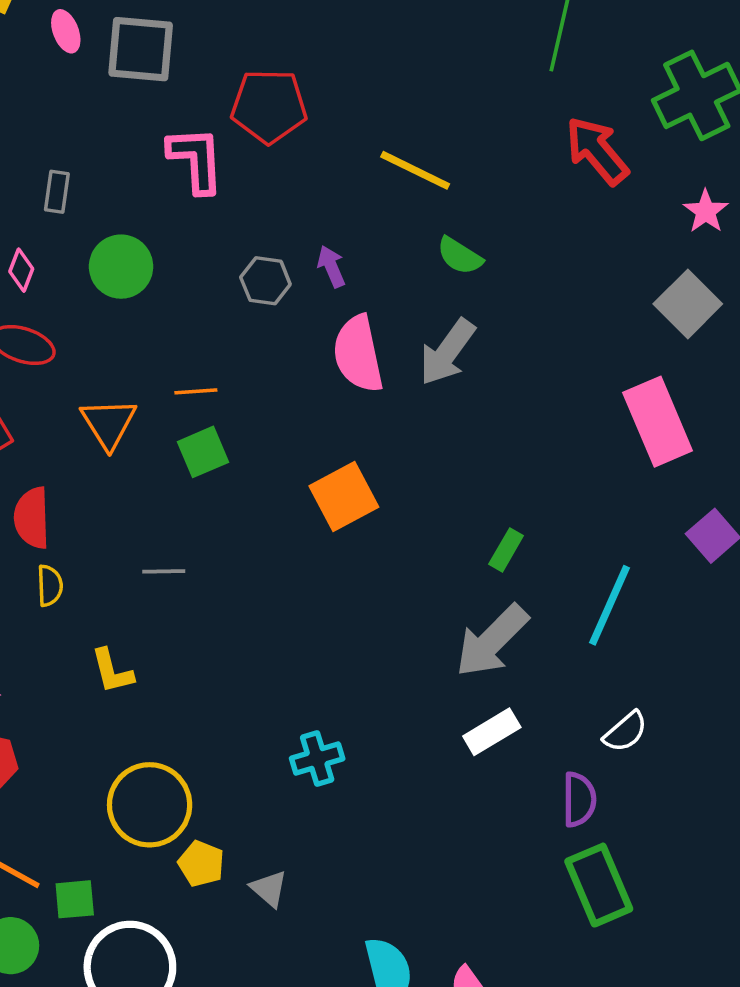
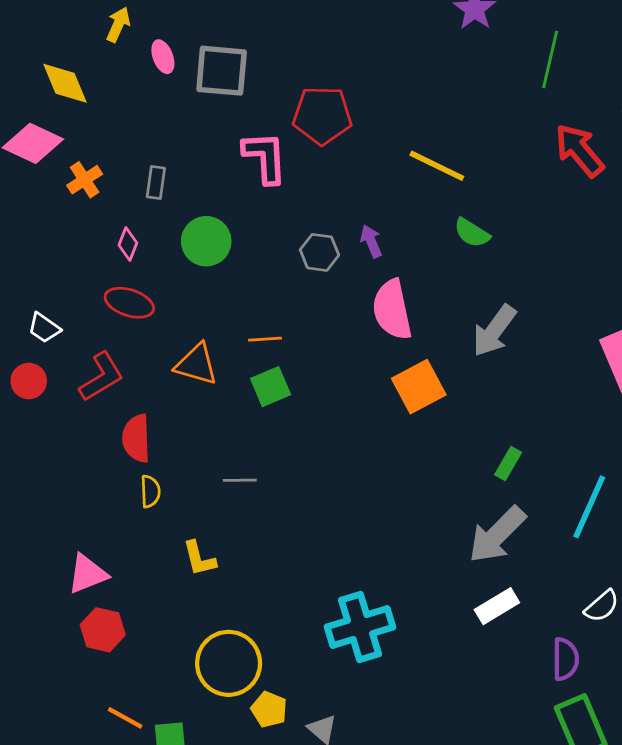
gray arrow: (447, 352) -> (494, 331), moved
orange triangle: (109, 423) -> (196, 364), turned -42
orange square: (344, 496) -> (419, 387), moved
cyan cross: (317, 759) -> (360, 627), size x1.6

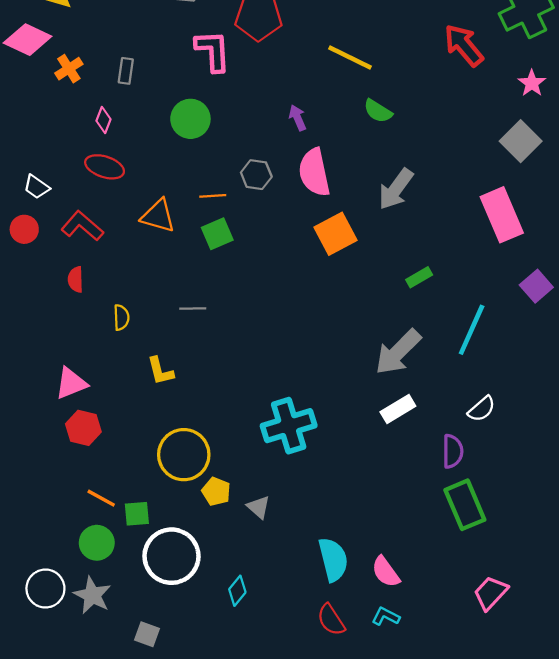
green circle: (206, 241) -> (190, 119), moved
gray hexagon: (319, 252) -> (256, 175), moved
red L-shape: (101, 377) -> (82, 226), turned -108
red semicircle: (136, 438) -> (76, 279), moved, size x0.7
green rectangle: (508, 463) -> (419, 277), moved, turned 30

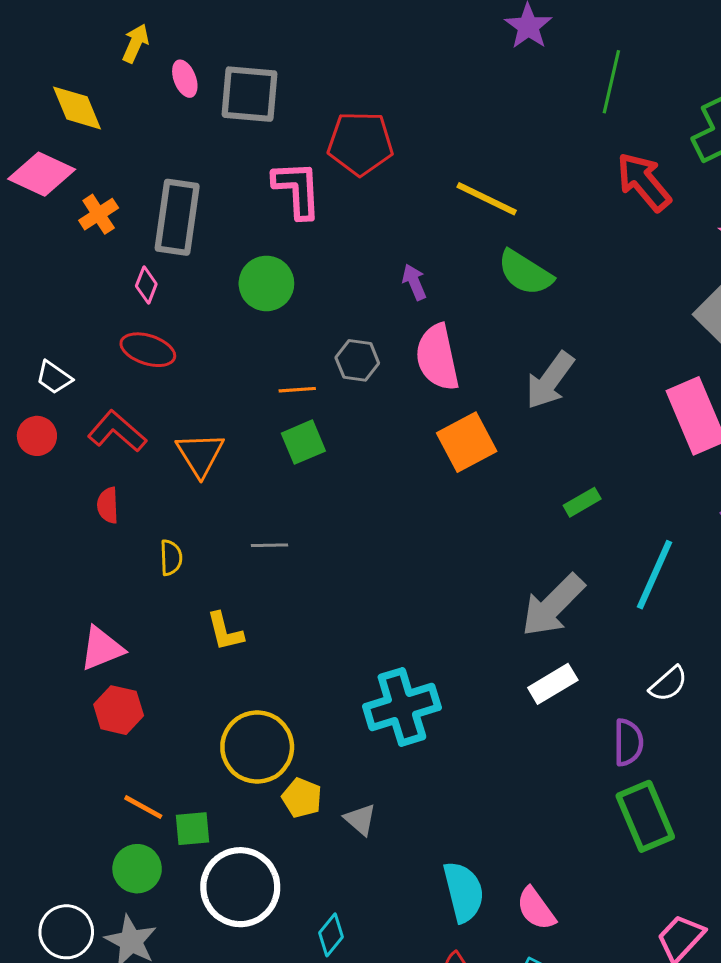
gray rectangle: (126, 71) -> (177, 217), size x2.0
green semicircle: (378, 111) -> (525, 273), size x1.4
orange triangle: (158, 216) -> (200, 454), moved, turned 42

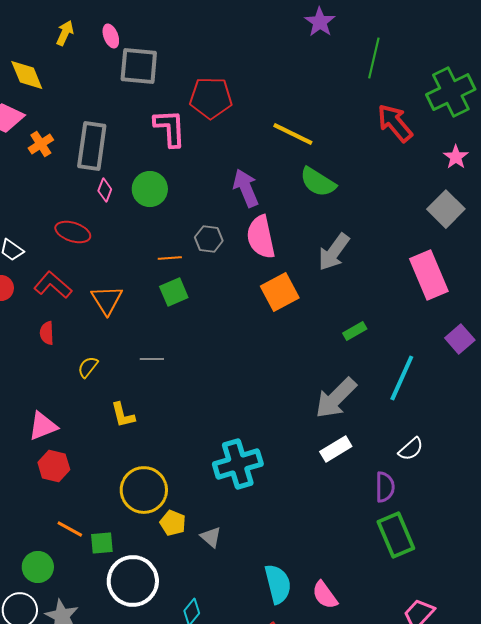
pink ellipse: (185, 79) -> (111, 36), moved
purple arrow: (414, 282) -> (246, 188), size x1.6
pink diamond: (146, 285) -> (105, 190), moved
yellow semicircle: (171, 558) -> (88, 367), turned -140
green circle: (137, 869) -> (38, 567), moved

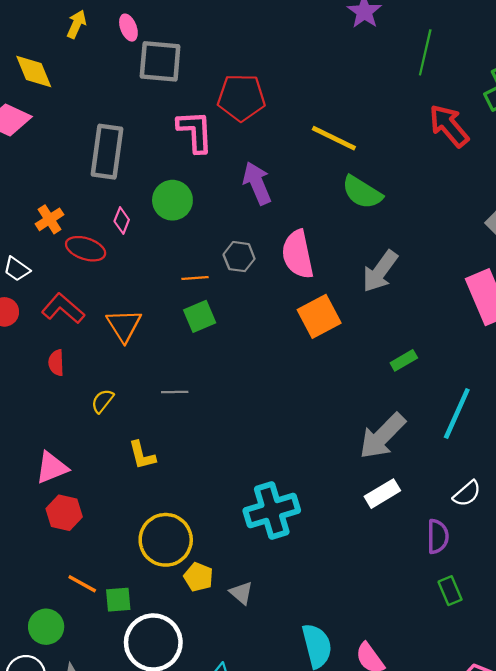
orange cross: (41, 144) -> (49, 219), moved
purple arrow: (246, 188) -> (257, 183), moved
pink diamond: (105, 190) -> (122, 220), moved
green rectangle: (396, 535) -> (450, 591), size x0.6

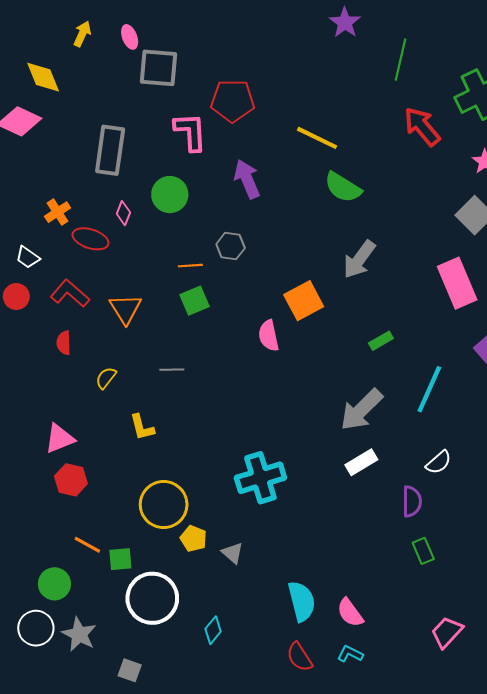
pink semicircle: (298, 254) -> (269, 336), moved, size x0.7

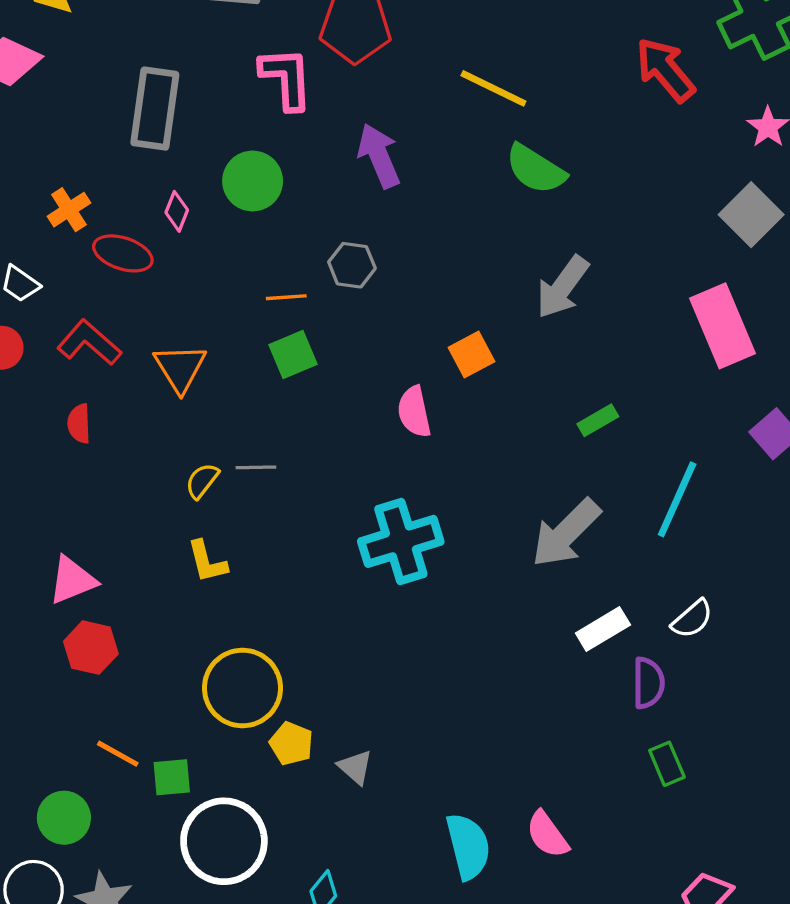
orange square: (304, 301) -> (472, 354), size x0.7
yellow semicircle: (106, 378) -> (202, 481), moved
white rectangle: (361, 462) -> (603, 629), moved
cyan cross: (260, 478) -> (401, 541), moved
pink semicircle: (350, 613) -> (547, 835), moved

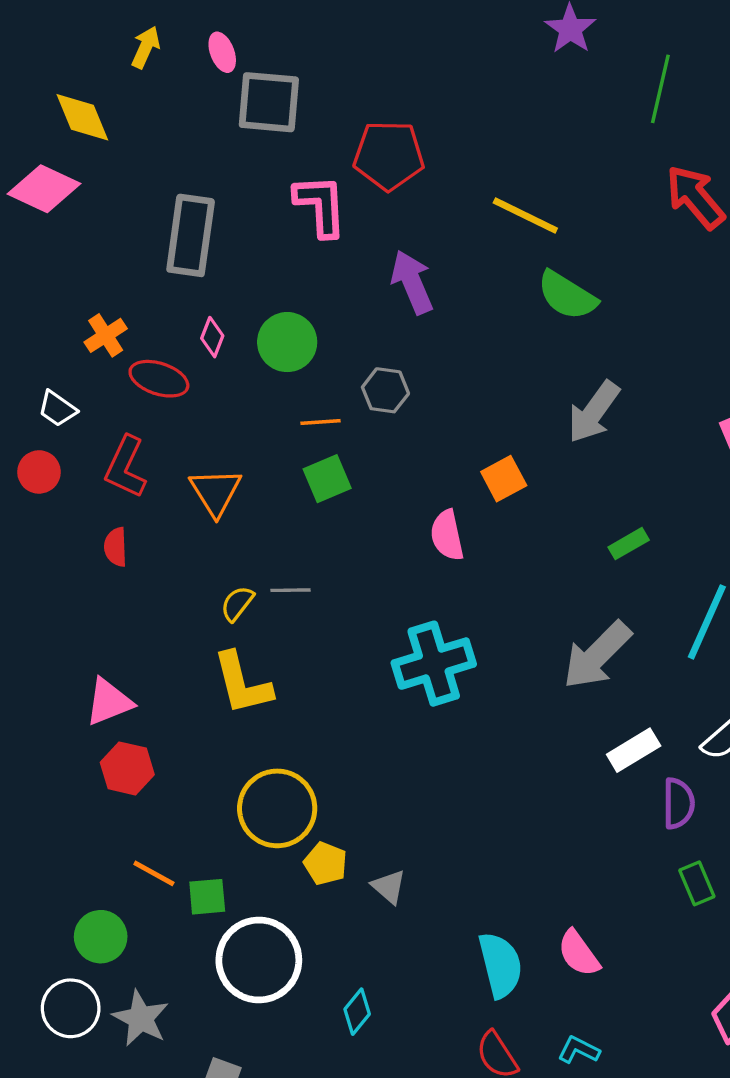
green circle: (253, 181) -> (287, 342), moved
red L-shape: (89, 343) -> (126, 467), turned -106
yellow L-shape: (207, 562) -> (242, 684), size x1.5

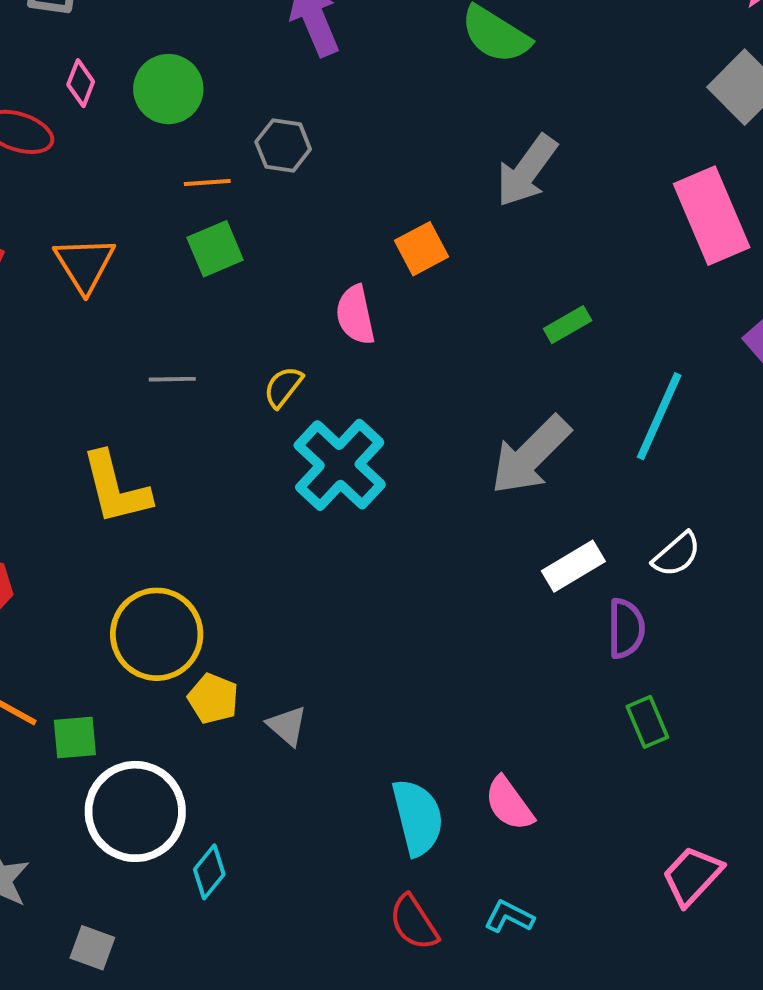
yellow semicircle: (237, 604) -> (283, 387), moved
cyan cross: (434, 664) -> (340, 465), turned -30
cyan diamond: (357, 1012) -> (209, 872), moved

